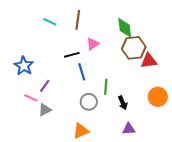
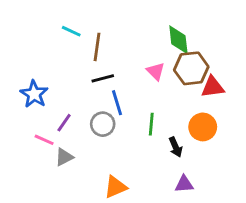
brown line: (78, 20) -> (97, 47), moved
pink triangle: (93, 44) -> (156, 71), moved, turned -40
orange circle: (158, 97) -> (203, 127), moved
gray circle: (89, 102) -> (103, 124), moved

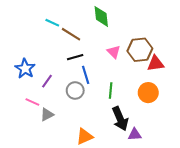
green diamond: (178, 40) -> (101, 16), moved
brown line: (97, 47) -> (71, 34), turned -66
purple line: (64, 123) -> (47, 81), moved
black arrow: (176, 147) -> (120, 119), moved, size x1.6

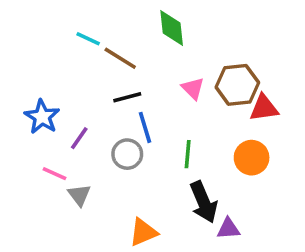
gray triangle: (47, 115) -> (79, 195), turned -40

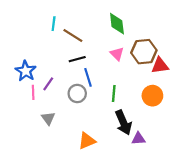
green diamond: (172, 28) -> (117, 24), moved
cyan line: (88, 39) -> (54, 24), turned 72
pink line: (54, 174) -> (33, 92), moved, turned 64

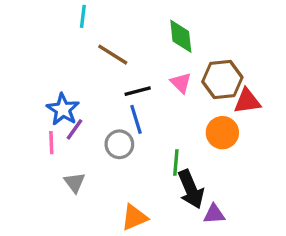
cyan line: (54, 24) -> (83, 16), moved
black line: (77, 59) -> (138, 91), moved
blue star: (26, 71) -> (63, 109), moved
green line: (114, 94) -> (176, 163), moved
orange circle: (152, 96) -> (222, 133), moved

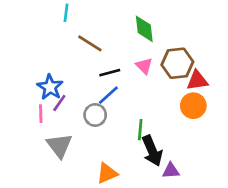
blue line: (136, 119) -> (108, 95), turned 65
orange circle: (222, 133) -> (193, 106), moved
gray triangle: (75, 182) -> (59, 145), size x1.5

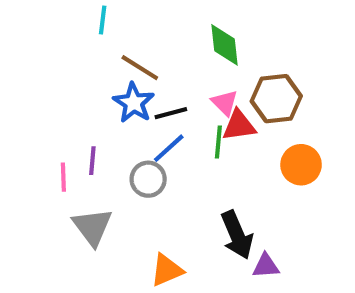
red triangle: (197, 80) -> (239, 125), moved
blue star: (50, 87) -> (134, 103), moved
purple line: (59, 103) -> (92, 161), turned -30
green line: (140, 130) -> (218, 142), moved

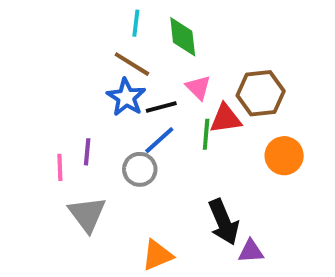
cyan line: (103, 20) -> (136, 23), moved
green diamond: (225, 45) -> (183, 37), moved
pink triangle: (225, 103) -> (198, 87), moved

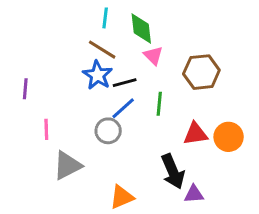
pink triangle: (198, 87) -> (153, 56), moved
red triangle: (226, 119) -> (195, 134), moved
purple line: (87, 152) -> (25, 89), moved
orange circle: (284, 156) -> (229, 137), moved
gray triangle: (87, 214) -> (67, 165), turned 40

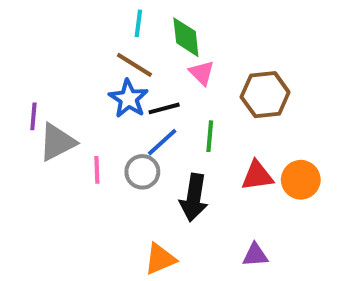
pink line: (46, 129) -> (97, 170), moved
gray triangle: (67, 165) -> (57, 142), moved
black arrow: (173, 171) -> (194, 198), moved, turned 32

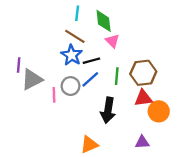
brown hexagon: (265, 95) -> (143, 73), moved
gray circle: (142, 172) -> (70, 86), moved
orange circle: (301, 180) -> (159, 111), moved

